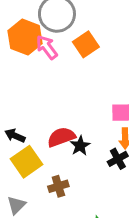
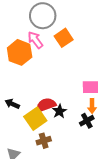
orange hexagon: (25, 37) -> (20, 52), moved
yellow square: (27, 162) -> (35, 119), moved

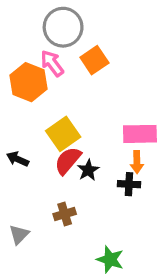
red semicircle: (46, 105) -> (68, 161), turned -30
yellow square: (35, 119) -> (63, 134), moved
black cross: (87, 121) -> (129, 184), turned 32

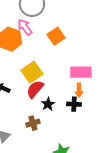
orange square: (94, 60) -> (56, 36), moved
black star: (88, 170) -> (48, 104), moved

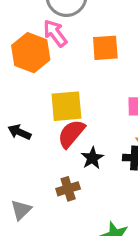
orange square: (56, 36) -> (105, 48), turned 30
yellow square: (32, 72) -> (66, 106), turned 30

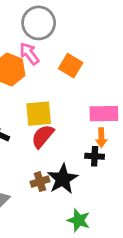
orange square: (105, 48) -> (71, 66), turned 35
black star: (92, 158) -> (63, 179), moved, size x1.6

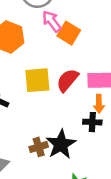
pink arrow: (29, 54) -> (52, 21), moved
red semicircle: (43, 136) -> (67, 80), moved

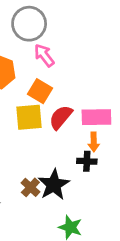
orange square: (69, 33) -> (40, 91), moved
brown cross: (39, 147) -> (30, 187), turned -30

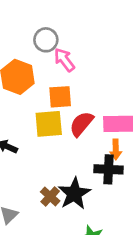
gray circle: (29, 24) -> (46, 40), moved, size x0.7
orange square: (40, 91) -> (60, 97), turned -35
black cross: (87, 161) -> (109, 169), size x1.4

